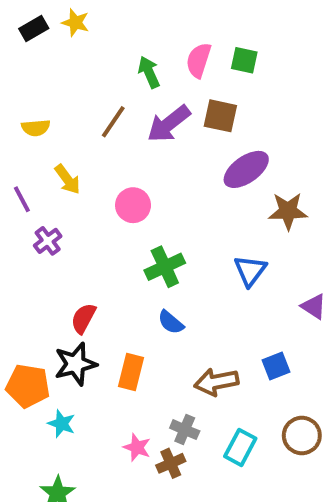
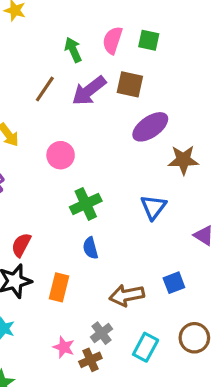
blue semicircle: (171, 322) -> (90, 248), turned 35
gray cross: (185, 430) -> (101, 333), turned 30

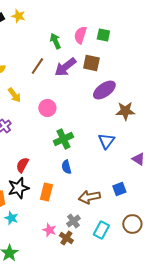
brown cross: (90, 360) -> (66, 238), turned -32

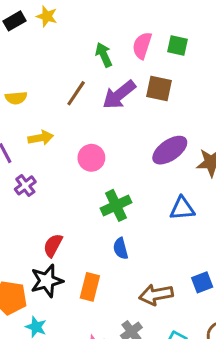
purple ellipse: (104, 90) -> (170, 150), moved
yellow arrow: (14, 95) -> (41, 138), turned -63
blue triangle: (106, 141) -> (182, 209), turned 48

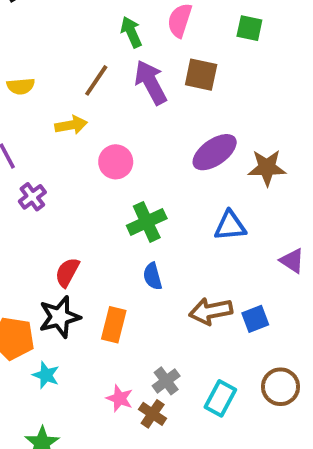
green square: (178, 46) -> (249, 28), moved
purple arrow: (119, 95) -> (151, 82), turned 100
yellow arrow: (41, 138) -> (71, 125), moved
brown arrow: (156, 295) -> (211, 311), moved

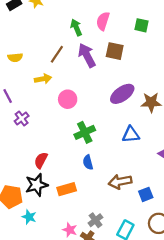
blue square: (255, 319) -> (146, 194), moved
orange rectangle: (114, 325) -> (67, 189), turned 60

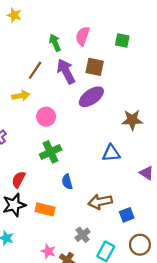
purple ellipse: (122, 94) -> (91, 97), moved
green cross: (85, 132) -> (51, 152), moved
orange rectangle: (67, 189) -> (45, 209), turned 30
gray cross: (95, 220) -> (83, 235), moved

